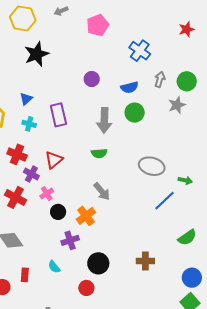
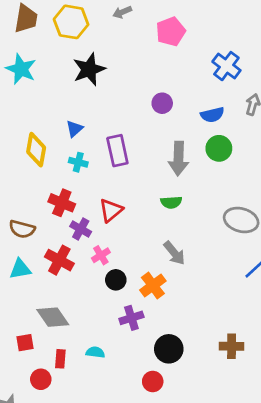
cyan semicircle: (54, 267) -> (95, 352), moved, turned 136
red rectangle: (25, 275) -> (60, 359), moved

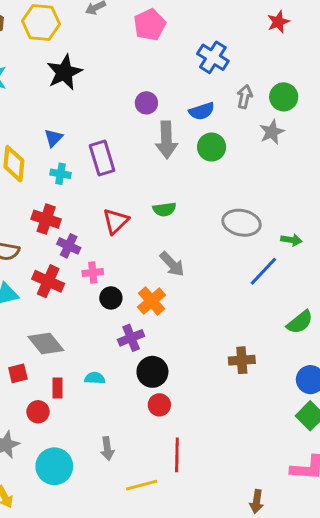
gray arrow: (178, 159) -> (166, 140), moved
red triangle: (111, 210) -> (116, 221), moved
pink cross: (101, 255) -> (93, 273), turned 30
black circle: (169, 349) -> (152, 372), moved

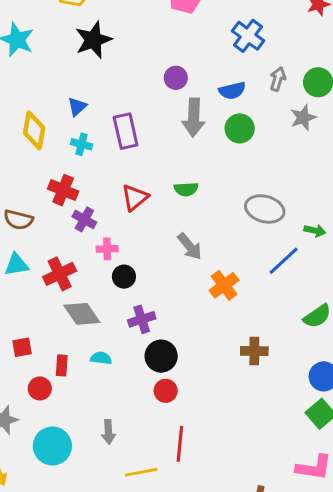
red cross: (48, 281) -> (60, 274), moved, turned 36
orange cross: (152, 301) -> (224, 285), moved
gray diamond: (46, 344) -> (82, 314), moved

